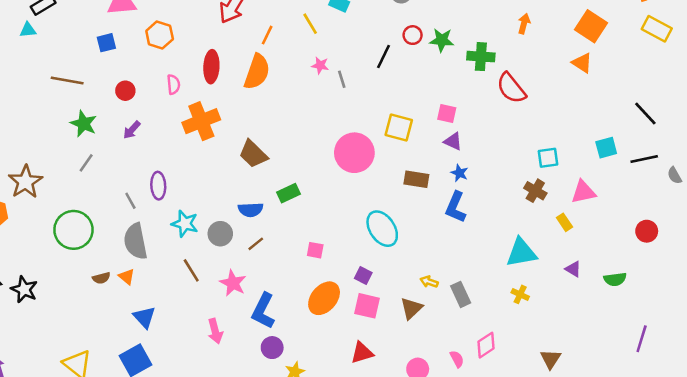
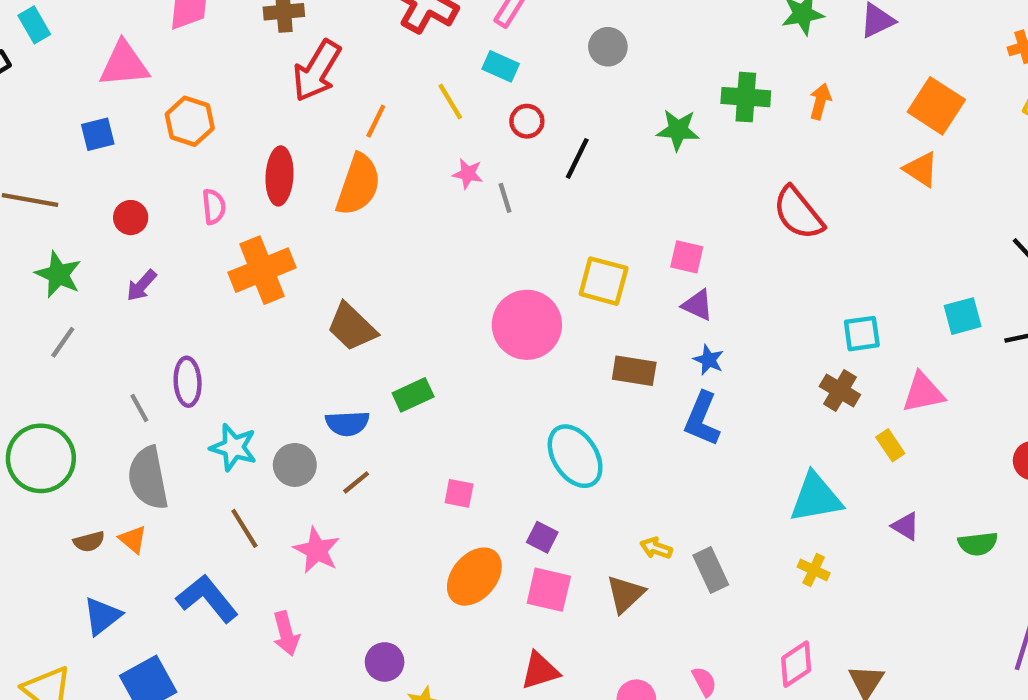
red circle: (413, 35) -> (527, 121), moved
green cross: (481, 57) -> (746, 97), moved
blue L-shape: (263, 311) -> (207, 598), moved, turned 114
blue triangle: (144, 317) -> (102, 616), moved, turned 35
pink diamond: (486, 345) -> (796, 664), moved

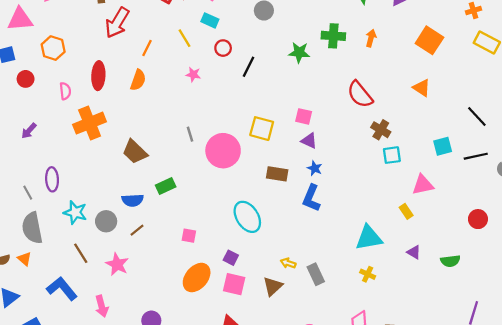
orange triangle: (921, 169) -> (422, 88), moved
orange semicircle: (358, 185) -> (138, 80), size x0.7
gray line: (505, 198) -> (190, 134), moved
red circle: (131, 218) -> (26, 79), moved
brown cross: (840, 390) -> (381, 130), moved

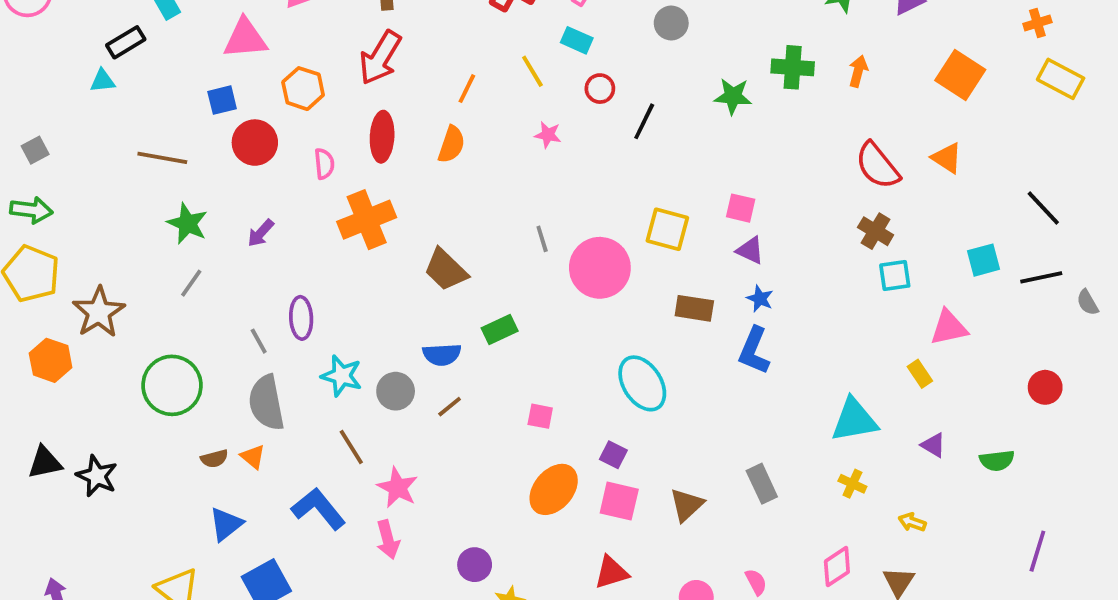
red arrow: (117, 23) -> (380, 58), moved
red circle: (26, 79) -> (255, 143), size x1.5
red semicircle: (360, 94) -> (877, 166), moved
yellow arrow: (288, 263) -> (912, 522), moved
pink star: (117, 264) -> (397, 488), moved

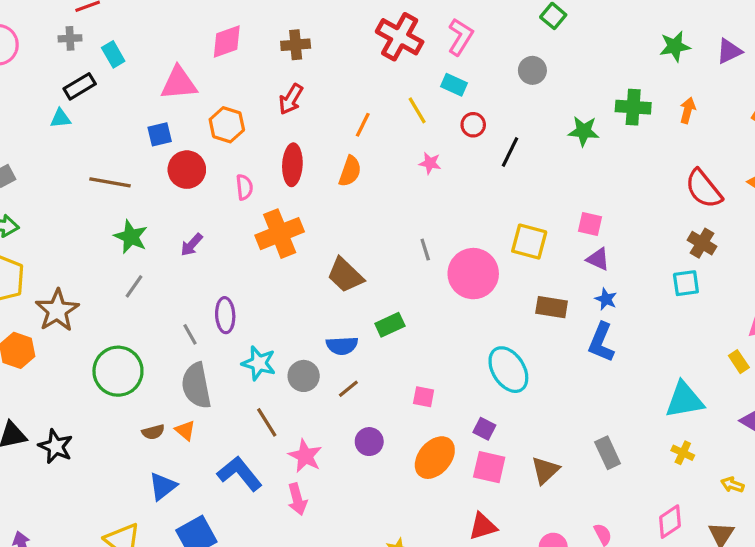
red arrow: (380, 58) -> (291, 99), size x0.7
cyan square: (895, 276) -> (686, 283), moved
purple circle: (475, 565) -> (369, 442), moved

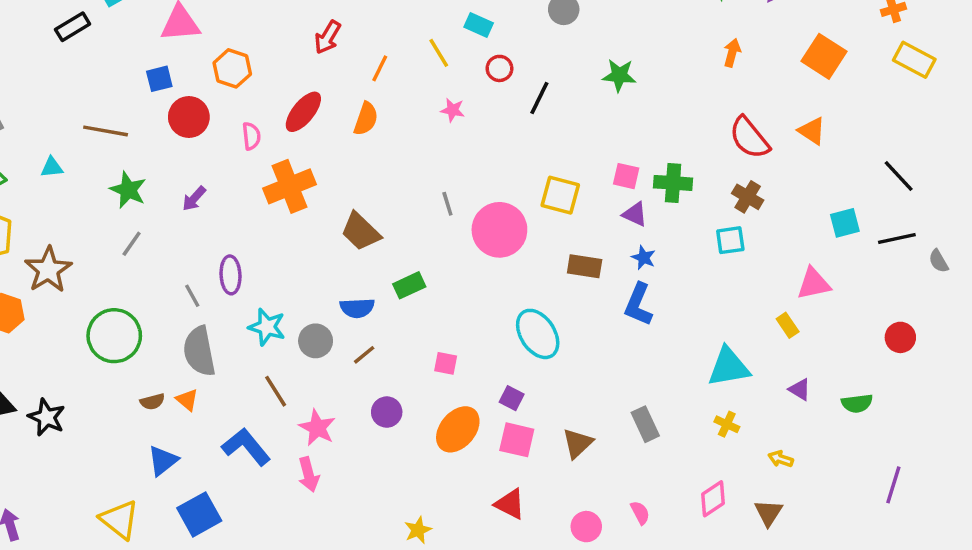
red arrow: (291, 99) -> (328, 37), moved
green cross: (633, 107) -> (673, 183), moved
cyan triangle: (60, 118) -> (52, 167), moved
red ellipse: (292, 165) -> (303, 112), turned 36
red triangle: (483, 526) -> (510, 504), turned 44

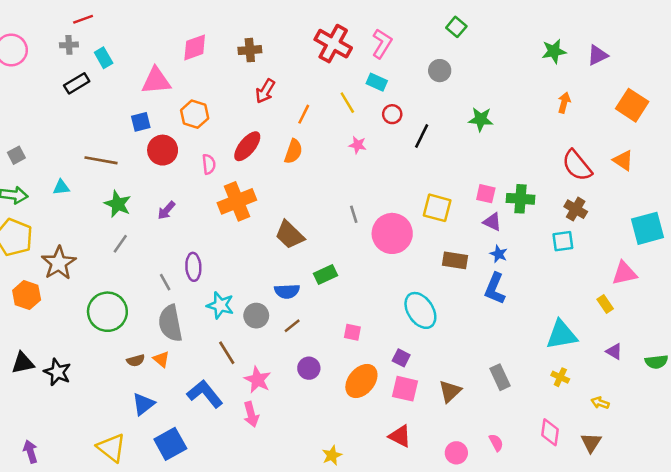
cyan square: (845, 223) -> (647, 228), size x1.5
pink diamond: (713, 499) -> (550, 432), turned -48

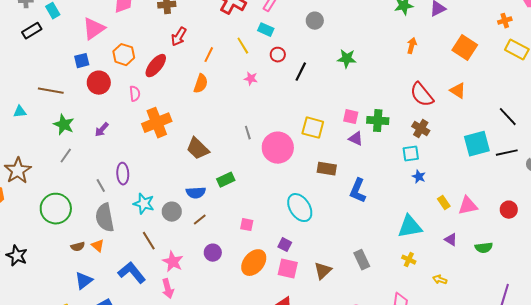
pink triangle: (156, 81) -> (94, 29), turned -30
red ellipse: (247, 146) -> (156, 66), moved
blue star: (499, 254) -> (419, 177), moved
pink triangle: (624, 273) -> (468, 206), moved

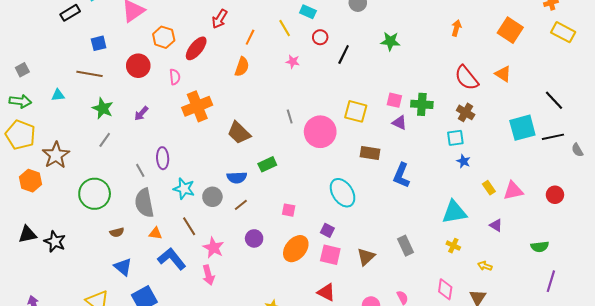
blue square: (82, 61) -> (99, 43), moved
orange triangle: (98, 246) -> (156, 233), moved, turned -32
green semicircle: (484, 248) -> (540, 247), moved
blue triangle: (84, 281) -> (123, 267), turned -42

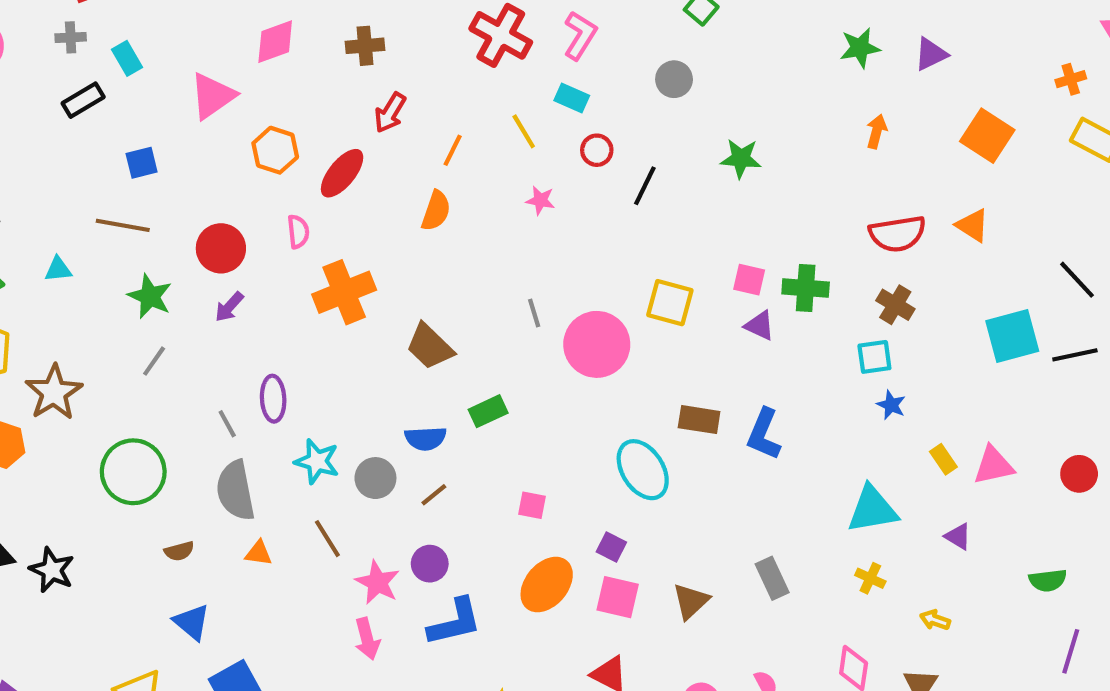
red circle: (138, 66) -> (221, 248), moved
red semicircle: (467, 78) -> (897, 234), turned -60
brown rectangle: (370, 153) -> (699, 420), moved
purple circle: (254, 238) -> (430, 564), moved
blue L-shape: (172, 259) -> (455, 622), moved, turned 116

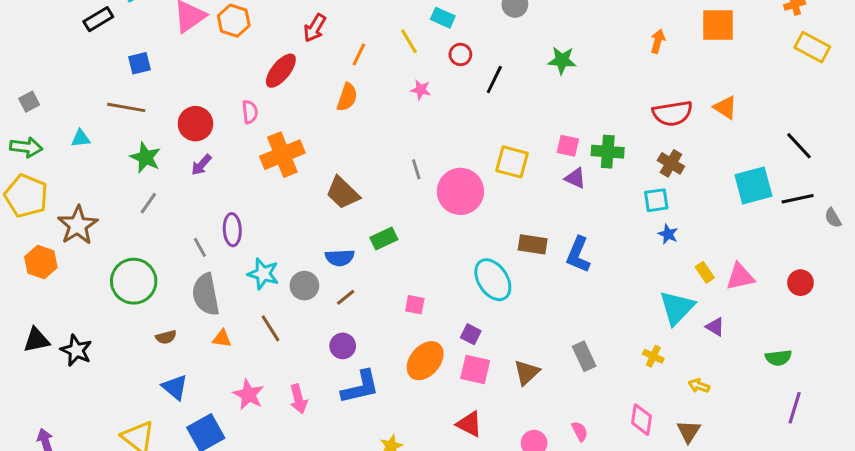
orange square: (987, 136) -> (718, 25), moved, turned -33
orange hexagon: (275, 150) -> (234, 21), moved
cyan triangle: (872, 509) -> (677, 308), moved, turned -36
pink star: (378, 582) -> (248, 395), moved

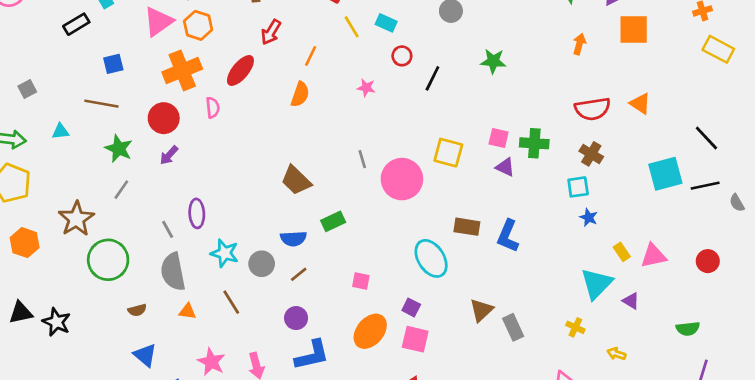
yellow line: (409, 41) -> (352, 27), moved
gray square: (29, 102) -> (27, 89), moved
orange cross: (282, 155) -> (182, 70), moved
brown star: (78, 225) -> (76, 219), moved
brown triangle: (527, 372) -> (481, 310), moved

